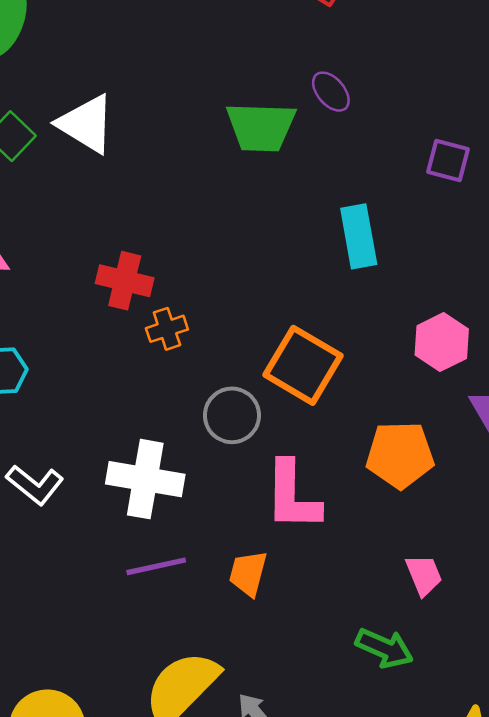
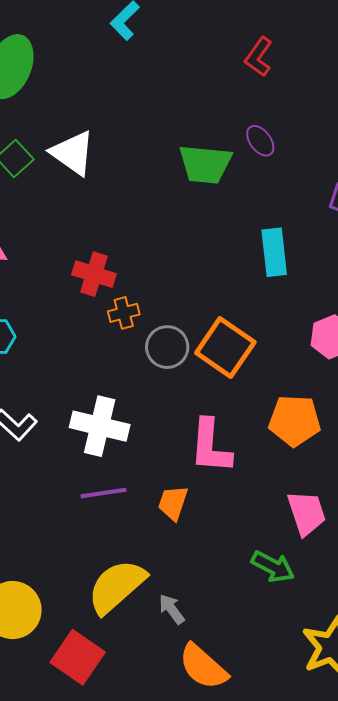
gray circle: (232, 415) -> (167, 347), moved
pink trapezoid: (424, 575) -> (307, 513), size x1.4

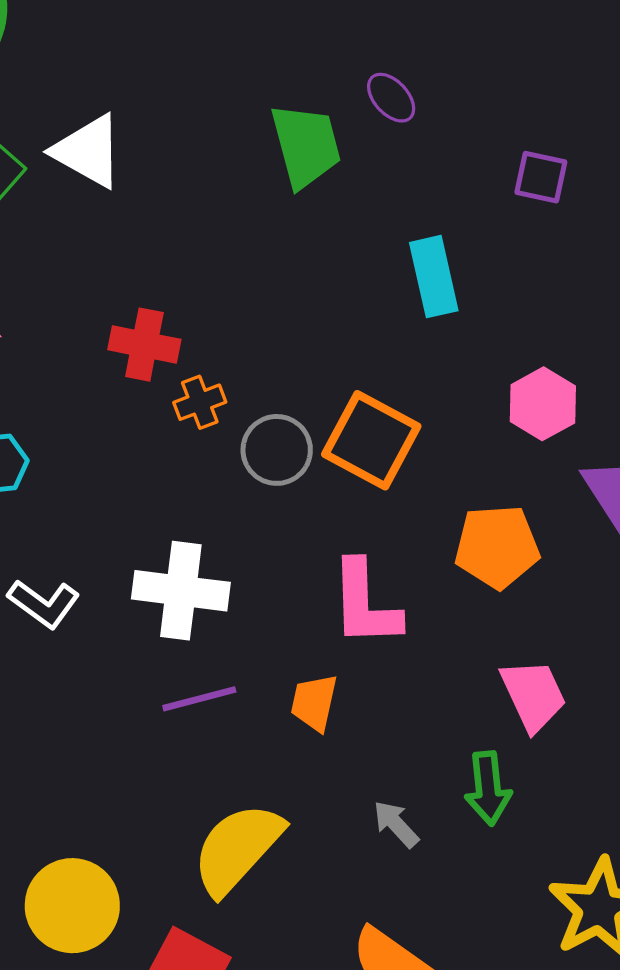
green trapezoid: (205, 164) -> (306, 146), turned -104
green arrow: (273, 567) -> (488, 788), turned 63
gray arrow: (172, 609) -> (396, 824), moved

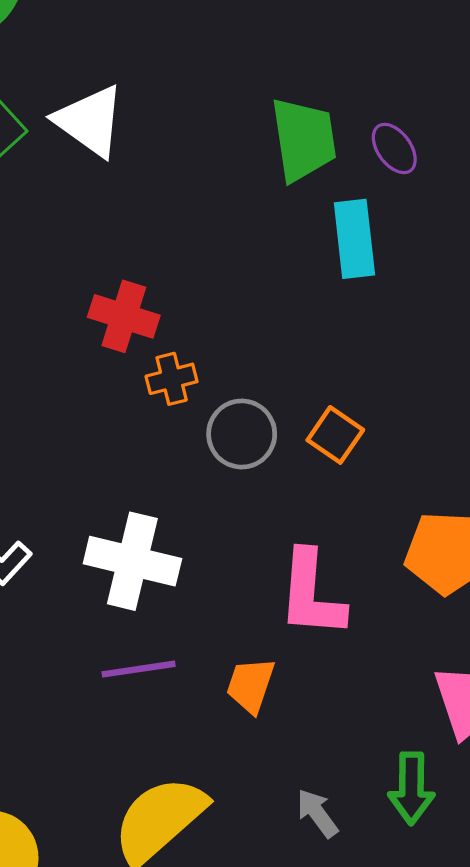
purple ellipse: (391, 98) -> (394, 148), moved
cyan rectangle: (434, 277) -> (354, 239), moved
orange square: (371, 440) -> (335, 435), size x0.6

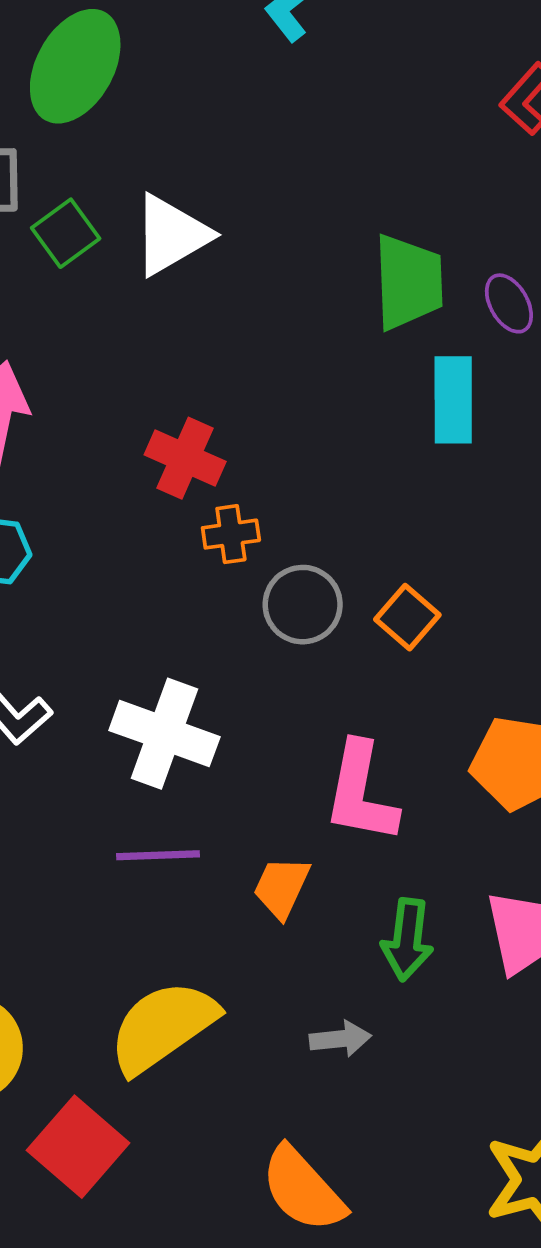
white triangle: (90, 121) -> (171, 235), turned 48
green arrow: (411, 788) -> (407, 940), moved
gray arrow: (317, 813) -> (340, 1039), turned 114

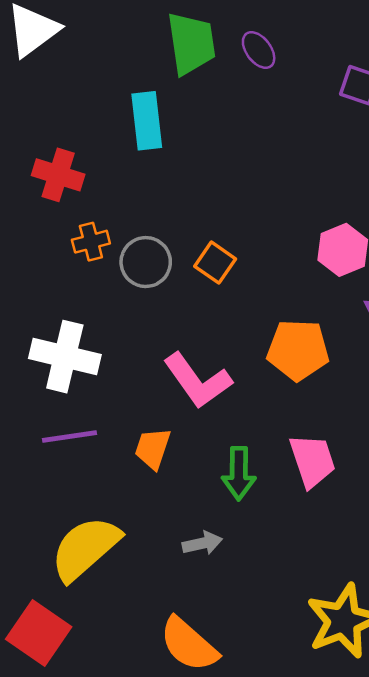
cyan rectangle: (453, 400) -> (147, 121), moved
orange cross: (231, 534) -> (91, 242), moved
pink L-shape: (361, 793) -> (198, 381), turned -40

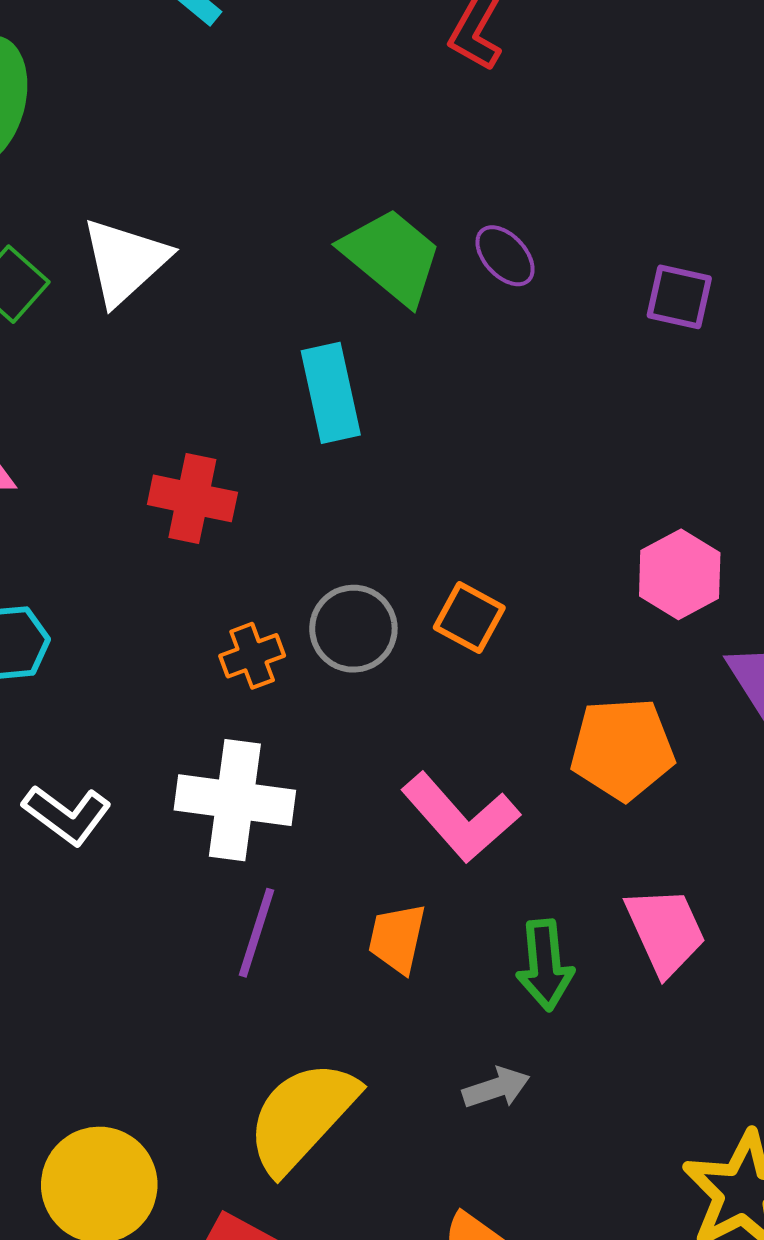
green trapezoid: (191, 43) -> (392, 256), turned -36
orange cross: (91, 242) -> (252, 656), moved
purple line: (70, 437) -> (257, 933), turned -58

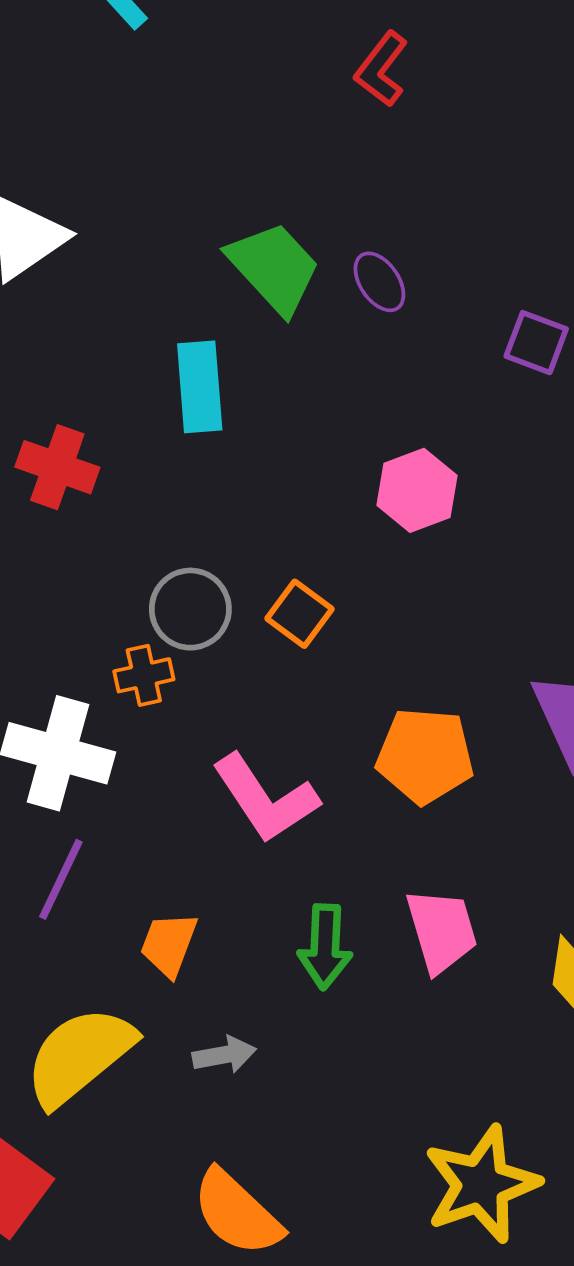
pink hexagon: (680, 574) -> (417, 490), moved
orange cross: (252, 656) -> (144, 675), moved
orange trapezoid: (397, 938) -> (169, 944), moved
gray arrow: (496, 1088) -> (224, 1055), moved

